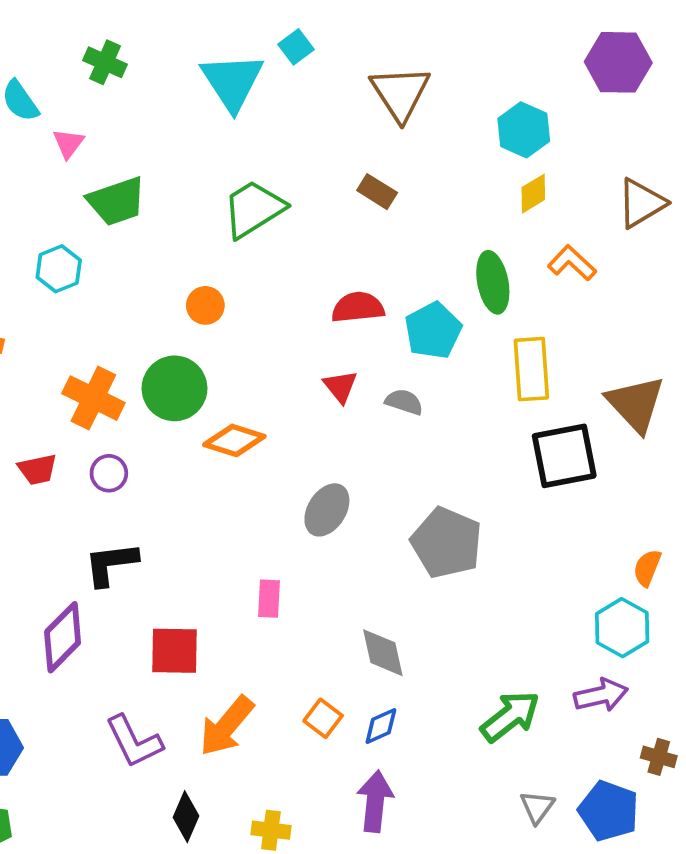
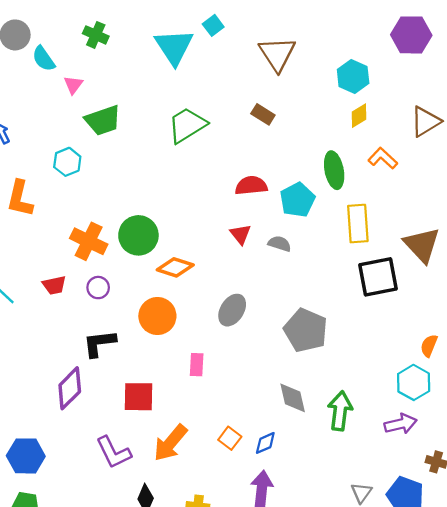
orange circle: (205, 305) -> (157, 316), moved, size x1.6
gray diamond: (383, 653) -> (293, 398), moved
green arrow: (510, 716) -> (340, 411), moved, turned -45

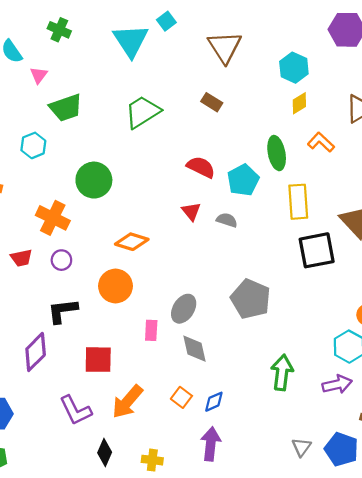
red semicircle: (251, 186) -> (201, 167), turned 32
green circle: (138, 235) -> (94, 180), moved
gray ellipse: (232, 310) -> (184, 309), moved
gray diamond: (293, 398) -> (194, 349), moved

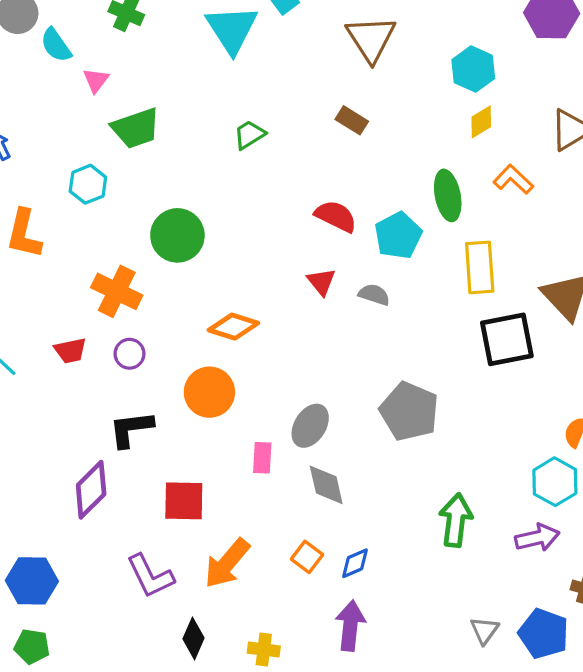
green trapezoid: (143, 112) -> (249, 135), size x0.6

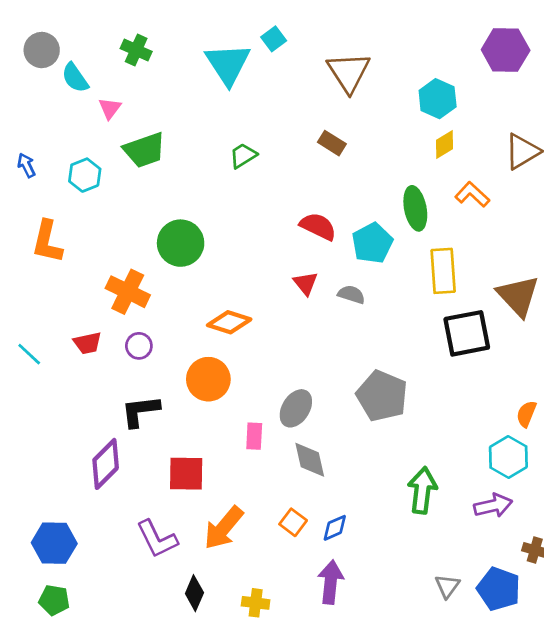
cyan hexagon: (88, 184) -> (85, 175), moved

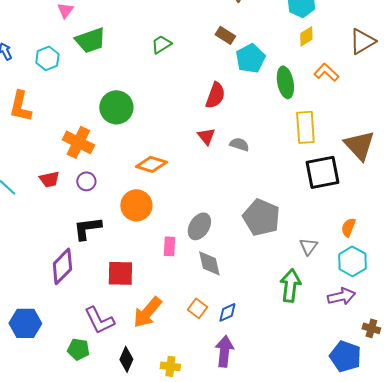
red semicircle: (318, 226) -> (215, 95), turned 84
cyan pentagon: (372, 243) -> (250, 58), moved
orange semicircle: (526, 414) -> (348, 227), moved
gray triangle: (447, 586) -> (308, 246), moved
green pentagon: (54, 600) -> (78, 349), moved

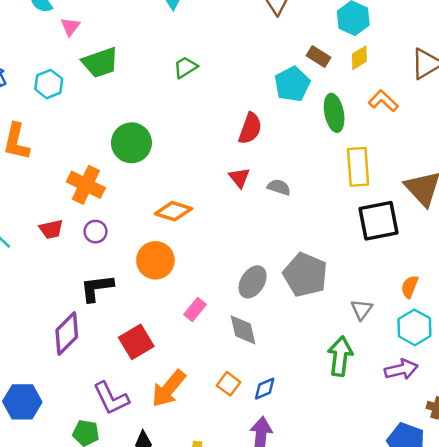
brown rectangle: (225, 35) -> (319, 56), moved
gray ellipse: (199, 226) -> (253, 282), moved
pink rectangle: (169, 246) -> (195, 309), turned 36
red square: (120, 273) -> (136, 342), turned -32

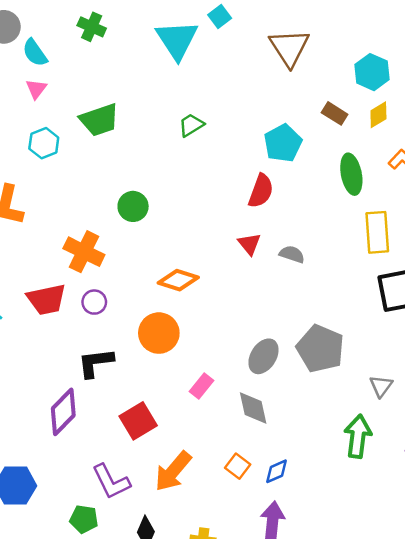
pink triangle: (70, 27) -> (36, 89), moved
cyan pentagon: (292, 84) -> (283, 143), moved
green circle: (131, 143) -> (133, 206), size x0.7
red trapezoid: (51, 229) -> (46, 299), size x1.5

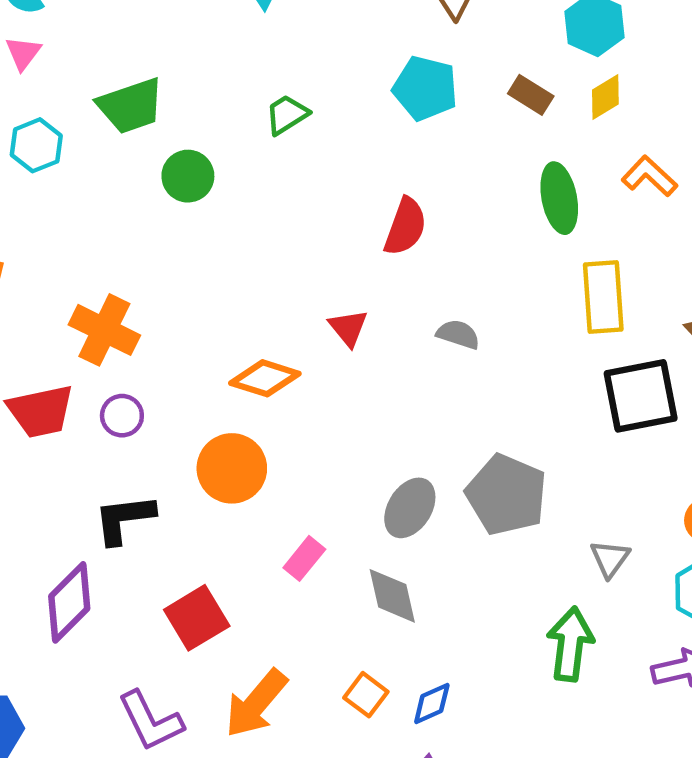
cyan pentagon: (283, 143) -> (425, 88), moved, turned -30
green circle: (133, 206) -> (188, 176), moved
red triangle: (249, 244) -> (348, 328), moved

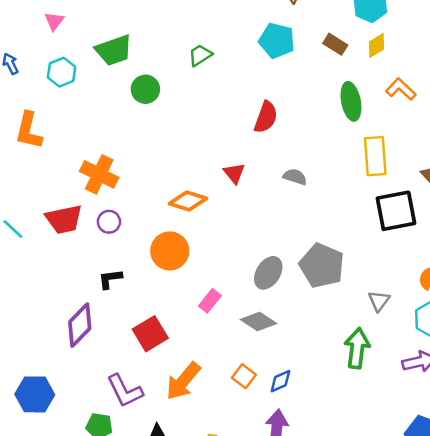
black L-shape: (124, 519) -> (110, 279), size x0.7
gray diamond: (392, 596) -> (259, 321), turned -44

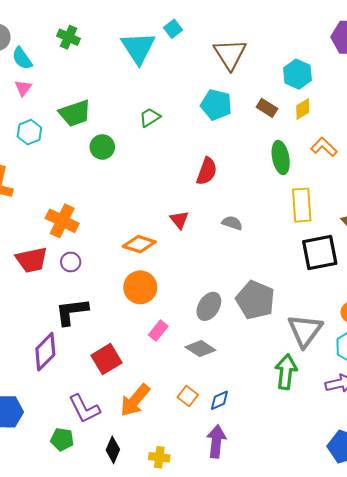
orange circle: (170, 251) -> (140, 287), moved
black L-shape: (110, 279) -> (72, 312), size x1.6
gray triangle: (379, 301) -> (305, 331), size x1.8

